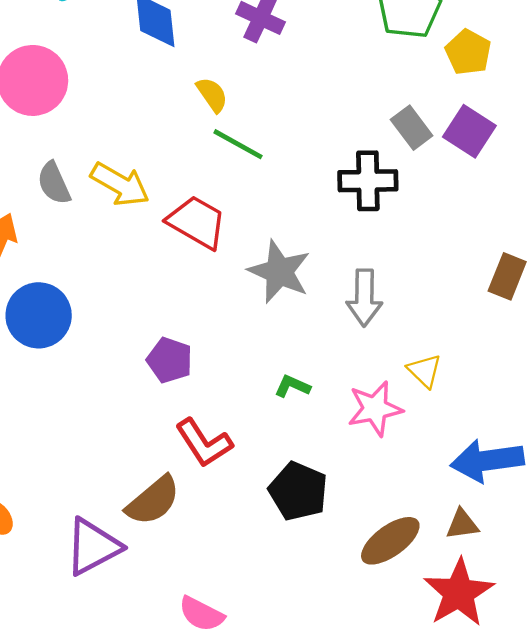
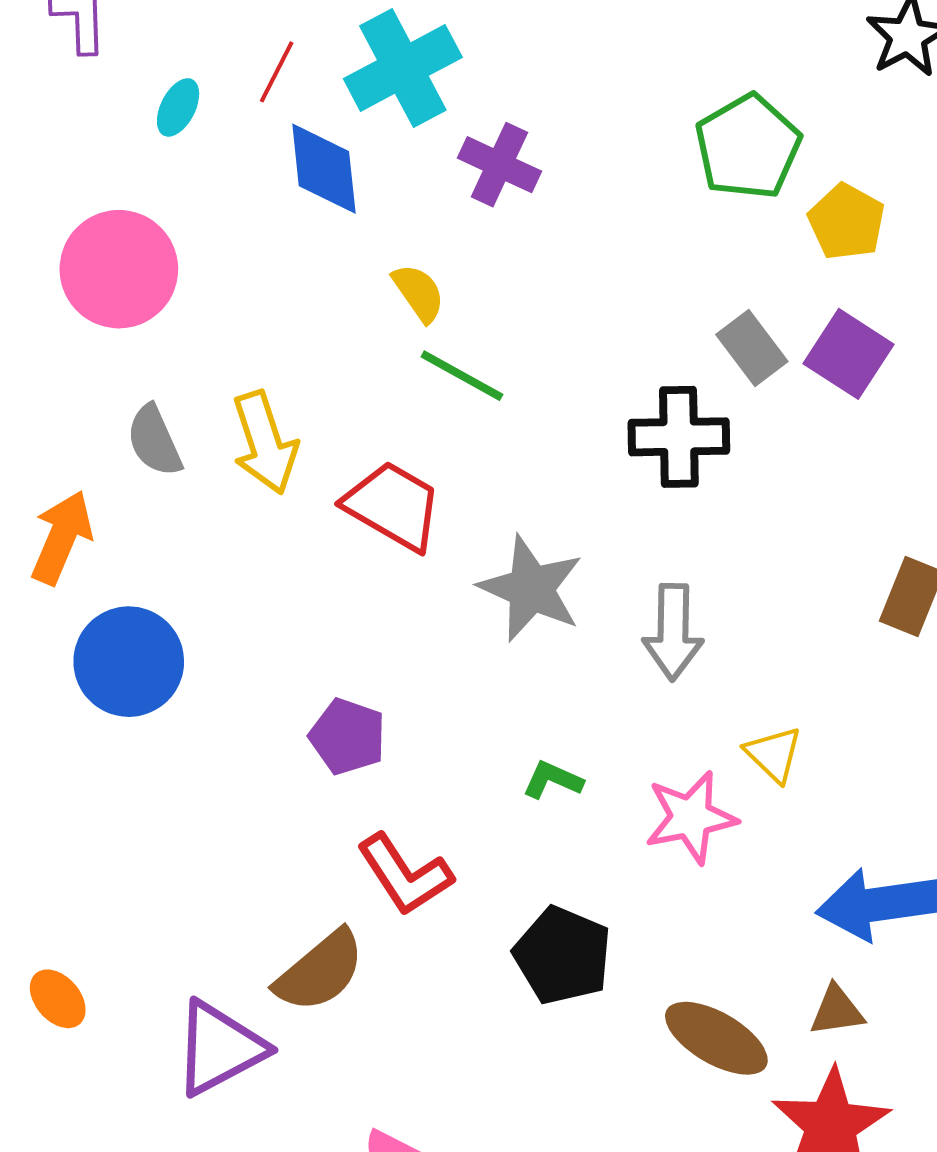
yellow arrow: (120, 184) -> (265, 443), turned 42
brown ellipse: (390, 541) -> (716, 1038), turned 66

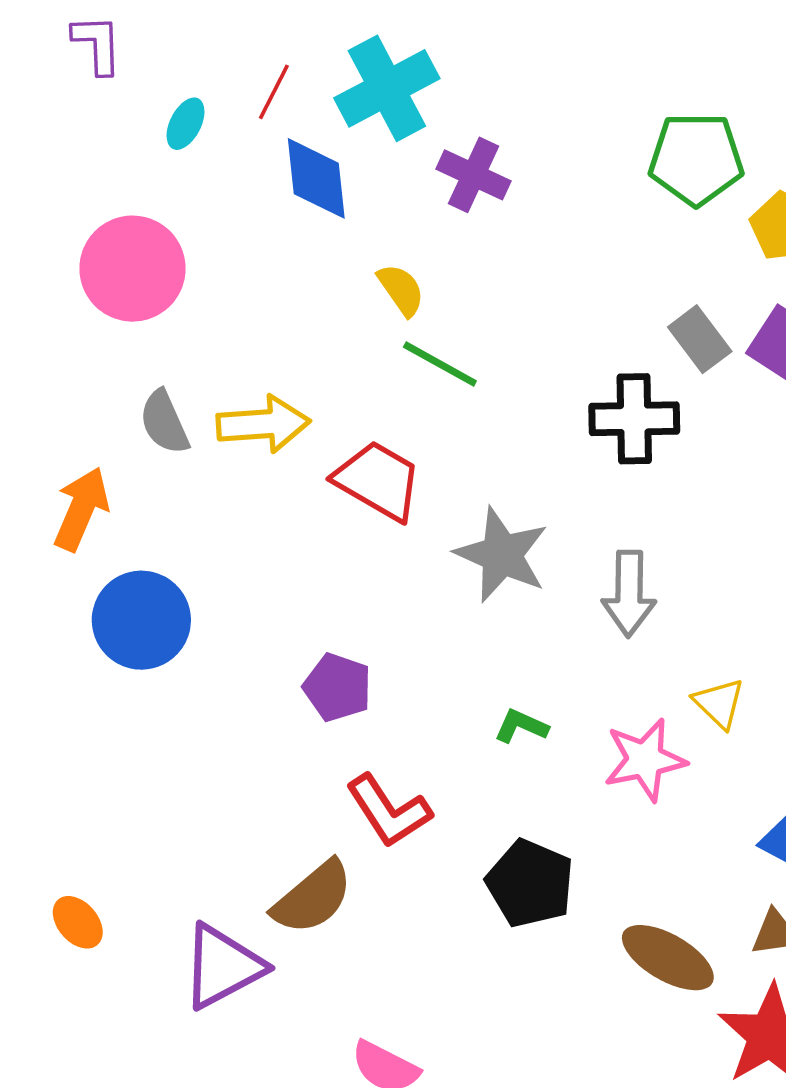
green pentagon: (748, 147) -> (696, 159), turned 30
yellow arrow: (265, 443) -> (263, 424), turned -76

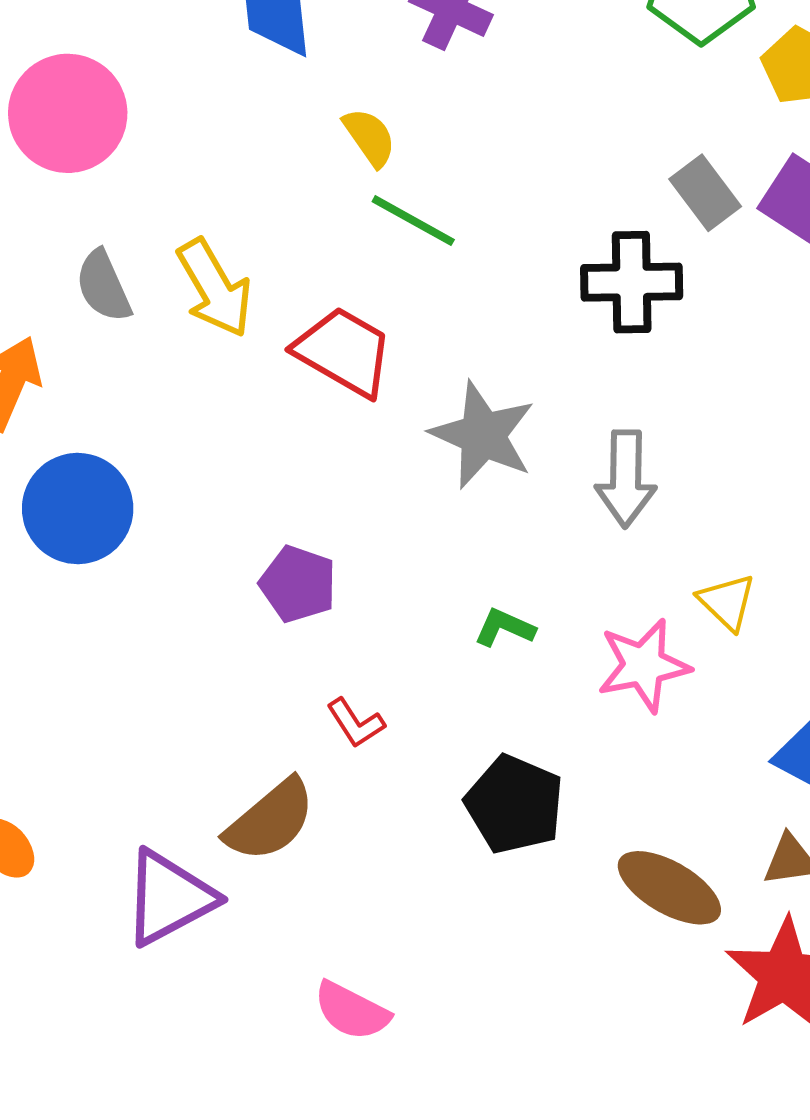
yellow arrow: (263, 424) -> (215, 288), turned 64
red L-shape: (389, 811) -> (356, 723), size x0.6

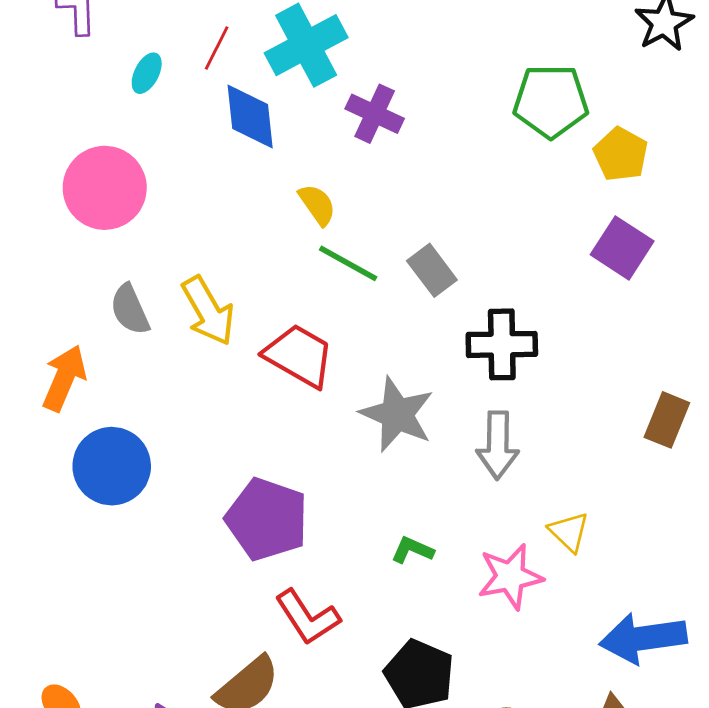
gray rectangle: (705, 193) -> (432, 270), moved
black cross: (632, 282) -> (502, 344), moved
purple pentagon: (298, 584) -> (267, 519), size x1.5
red L-shape: (356, 723) -> (307, 617), size x1.6

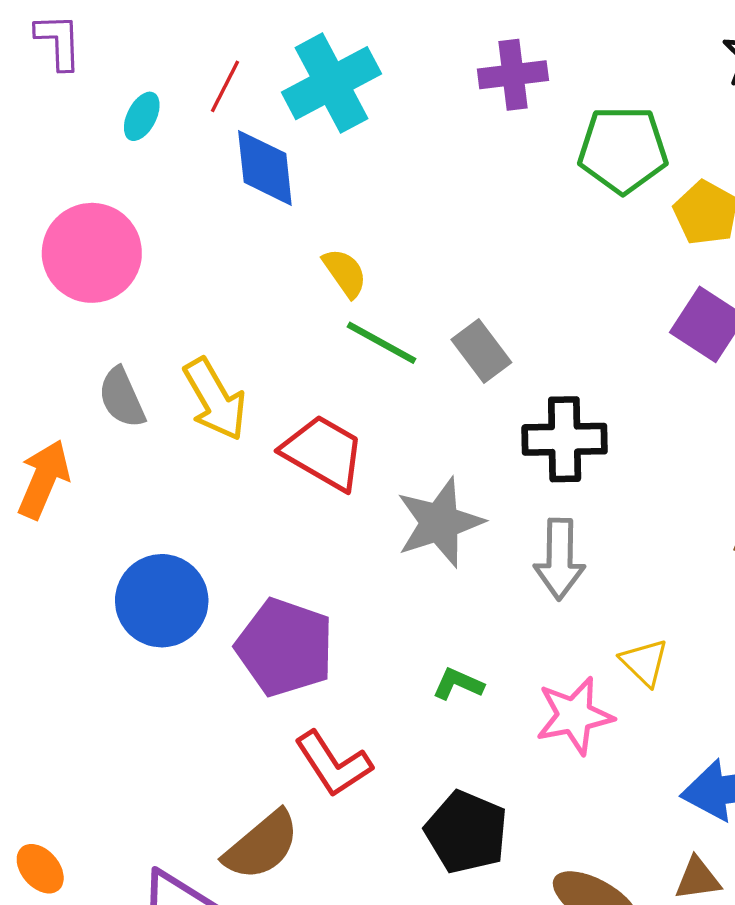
purple cross: (375, 114) -> (513, 75), moved, turned -32
gray star: (397, 414) -> (440, 522), turned 30
blue circle: (112, 466) -> (162, 601), moved

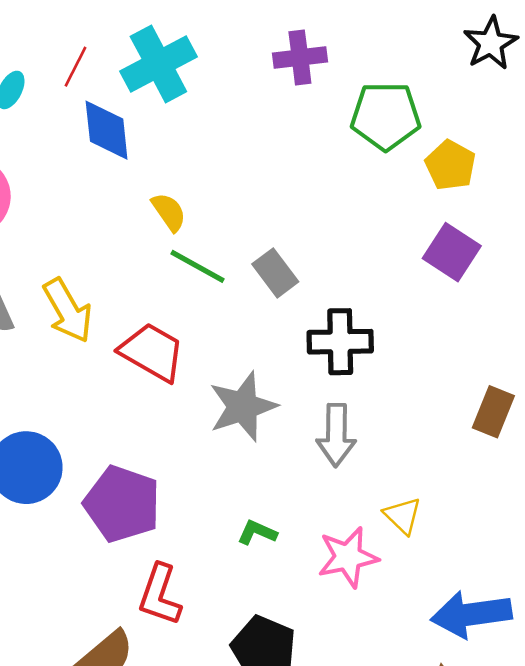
red L-shape: (333, 764) -> (160, 595), turned 52

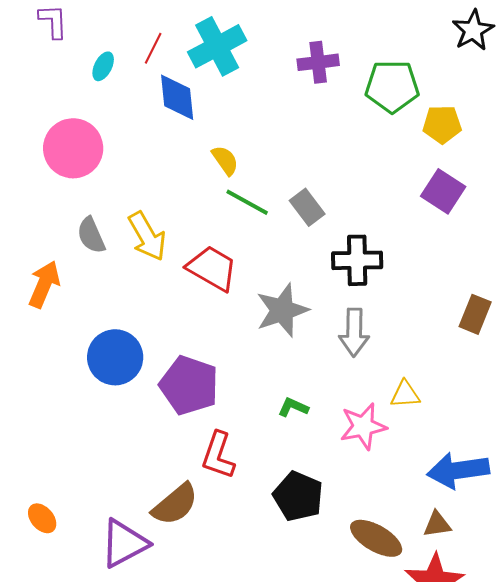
purple cross: (300, 58) -> (318, 62), moved
yellow pentagon: (450, 165) -> (442, 124), turned -30
yellow triangle: (402, 516) -> (405, 394), turned -48

